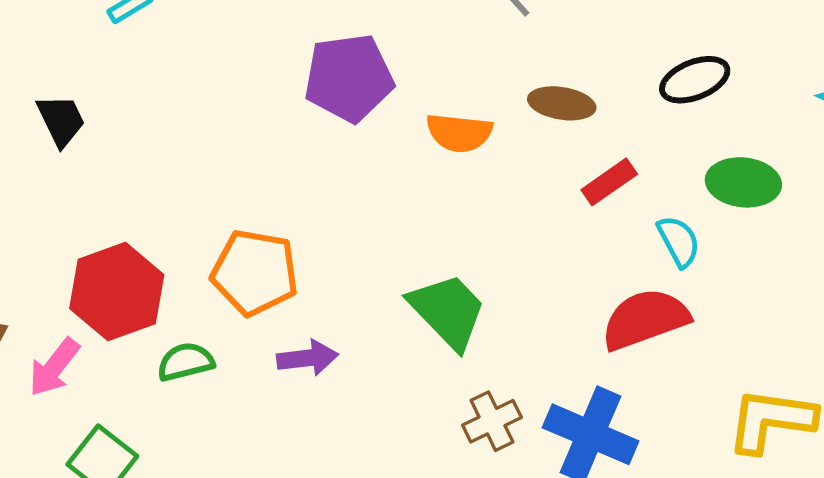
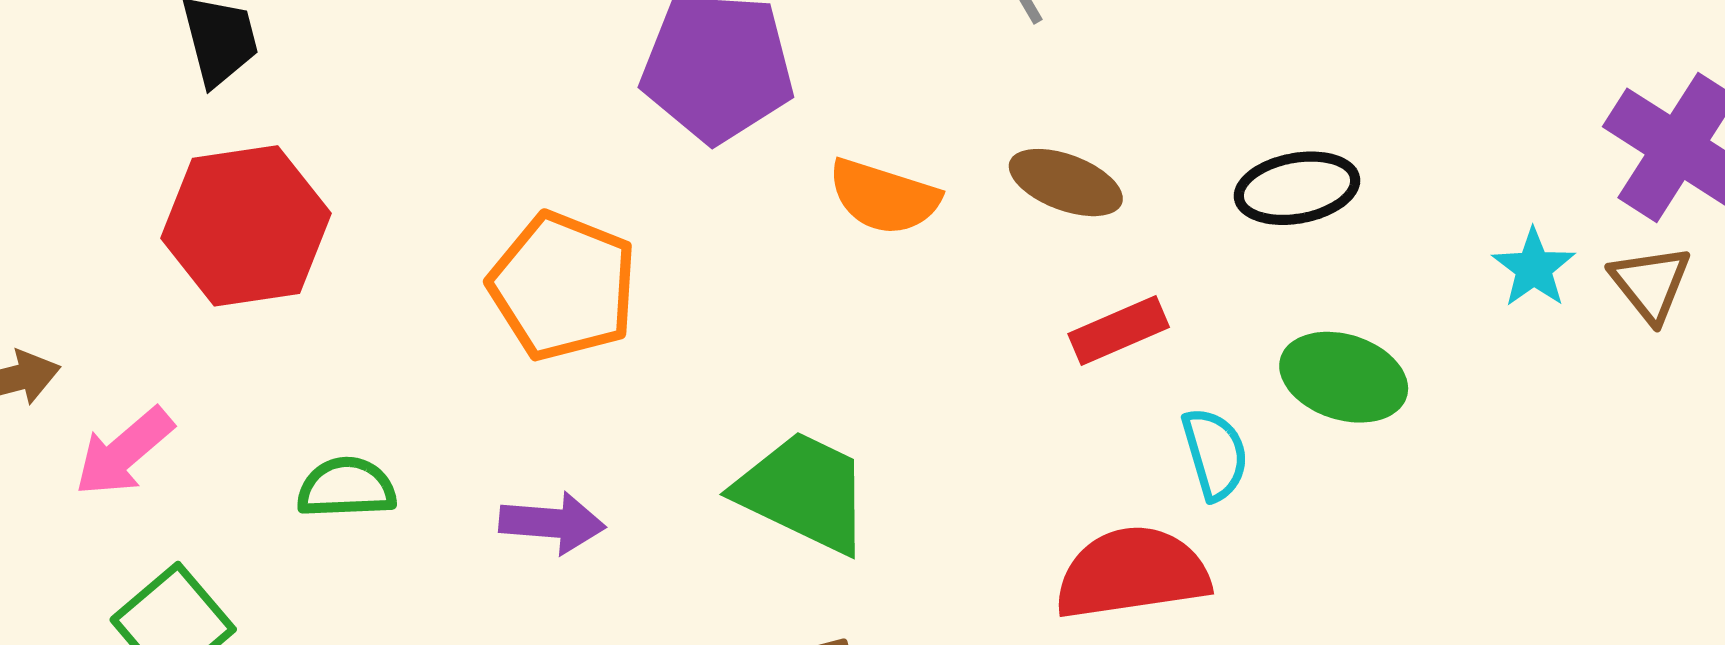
orange pentagon: (255, 272) -> (563, 286), moved
red hexagon: (117, 292) -> (246, 226), moved
green trapezoid: (448, 311) -> (804, 492), turned -32

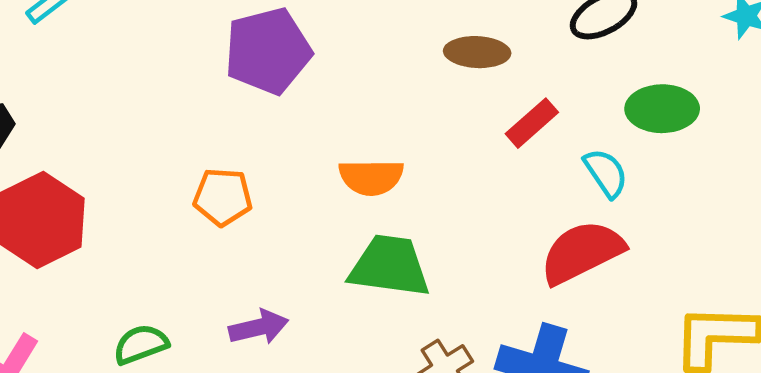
orange semicircle: (884, 197) -> (371, 177), moved
orange pentagon: (563, 286) -> (223, 197), size x0.7

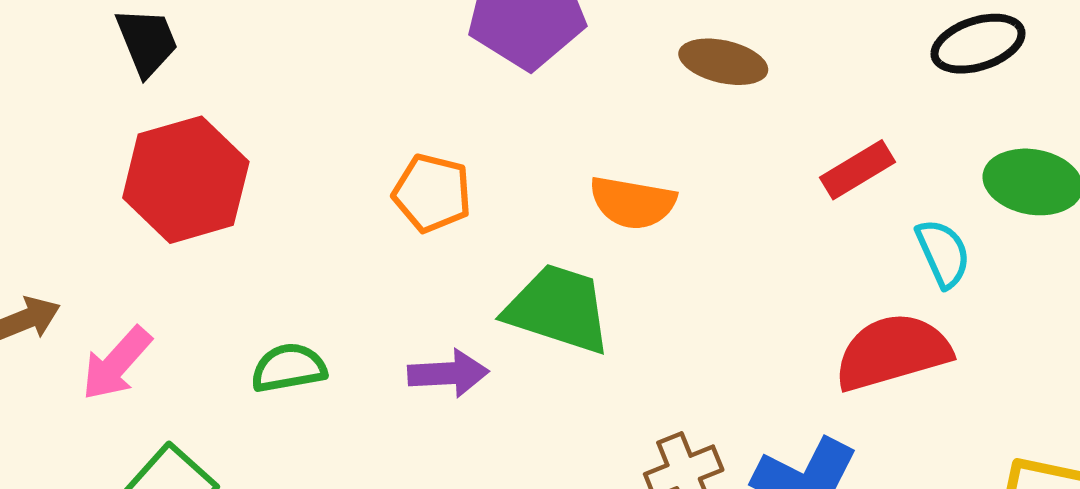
brown ellipse: (477, 52) -> (723, 62), moved
green trapezoid: (389, 266) -> (558, 309), moved

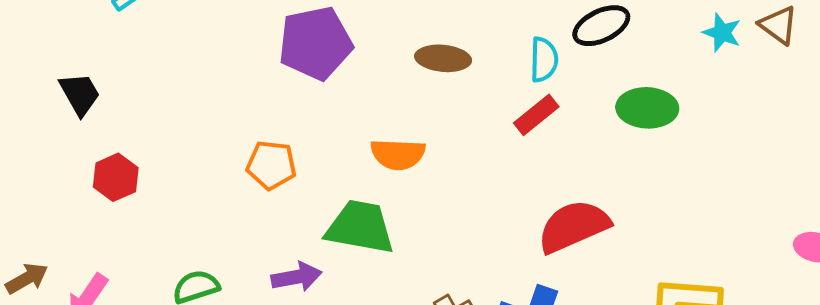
red hexagon: (186, 180) -> (116, 177), size x0.6
cyan semicircle: (943, 253) -> (544, 60), moved, turned 33

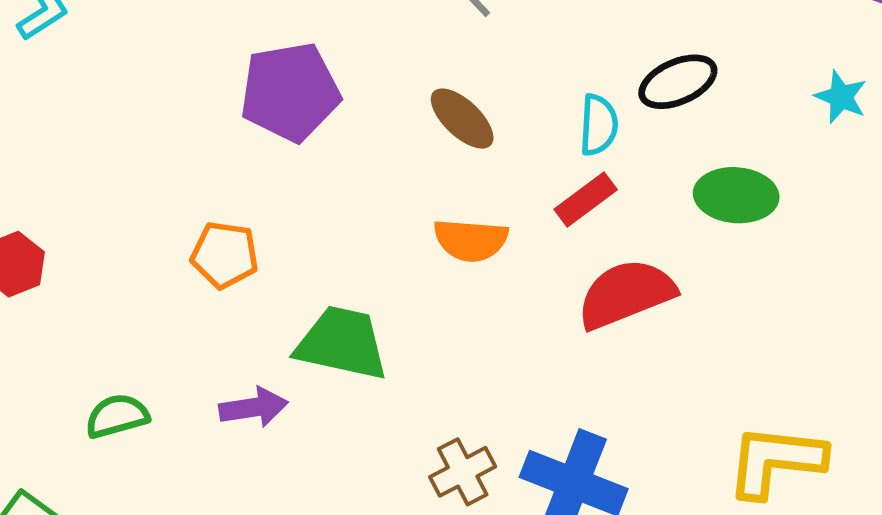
brown ellipse: (443, 58) -> (462, 119), turned 36
orange semicircle: (398, 154) -> (471, 240), moved
red semicircle: (574, 226) -> (626, 294), moved

